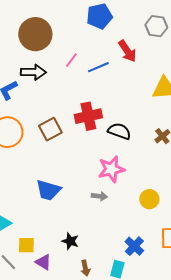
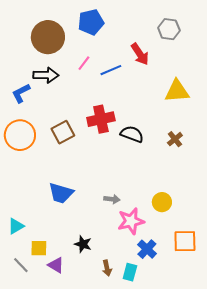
blue pentagon: (99, 16) -> (91, 22), moved
pink star: (111, 169) -> (131, 221), moved
brown arrow: (85, 268) -> (107, 268), moved

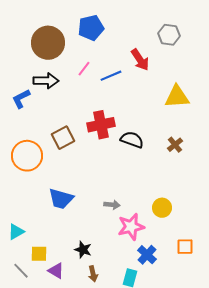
orange circle: (20, 135) -> (27, 156), moved
orange square: (185, 241) -> (185, 247), size x0.7
brown arrow: (107, 268) -> (93, 274), moved

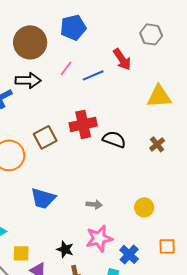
pink star: (131, 227) -> (99, 238), moved

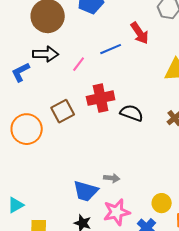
pink line: (66, 68) -> (79, 64), moved
blue trapezoid: (43, 198) -> (86, 191), moved
yellow circle: (144, 207) -> (162, 203), moved

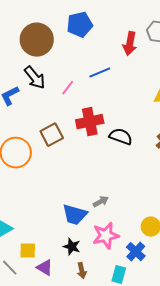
red arrow: (140, 33) -> (130, 44), moved, turned 45
black arrow: (46, 54) -> (35, 78), turned 50
gray arrow: (112, 178) -> (101, 202), turned -35

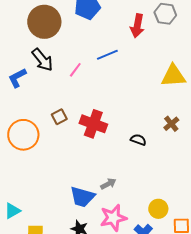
red cross: (90, 122) -> (93, 124), moved, turned 32
brown square: (52, 135) -> (59, 117), size x0.7
black semicircle: (121, 137) -> (138, 140), moved, size x0.7

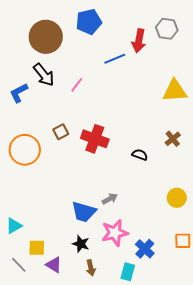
blue line: (107, 55) -> (115, 59), moved
yellow circle: (158, 209) -> (177, 198), moved

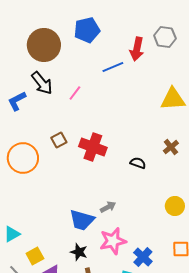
yellow square: (37, 248) -> (35, 256), turned -30

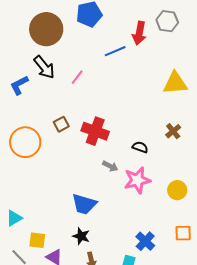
gray arrow: (108, 207) -> (110, 166), moved, turned 56
pink star: (113, 241) -> (137, 180), moved
yellow square: (35, 256) -> (37, 240), turned 36

